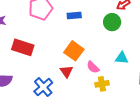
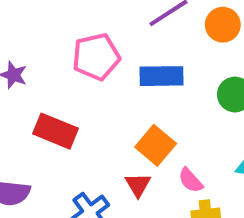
blue rectangle: (74, 16) -> (161, 76), size x1.5

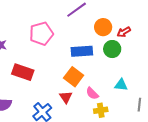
orange circle: (223, 25) -> (103, 27), moved
blue rectangle: (161, 76) -> (82, 51), moved

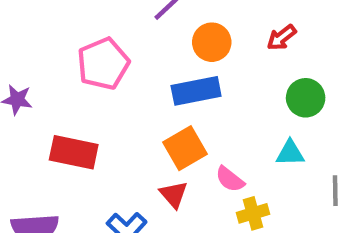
orange circle: (103, 27) -> (212, 42), moved
green circle: (112, 49) -> (306, 98), moved
orange square: (74, 77) -> (185, 148), turned 30

